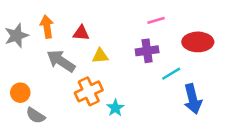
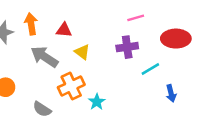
yellow triangle: (100, 56) -> (82, 52), turned 42
blue arrow: (193, 99) -> (171, 93), size x0.6
gray semicircle: (35, 115) -> (42, 109), moved

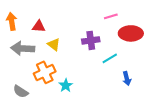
pink line: (136, 18) -> (111, 16), moved
gray arrow: (44, 57) -> (23, 48), turned -30

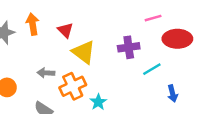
red triangle: (39, 26) -> (65, 30), turned 40
yellow triangle: (54, 44) -> (84, 52), size x1.5
gray arrow: (23, 48) -> (46, 73), moved, size x0.6

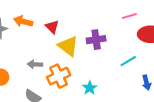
orange arrow: (33, 24) -> (23, 21), turned -66
purple cross: (129, 47) -> (96, 40), moved
cyan star: (98, 102) -> (90, 88), moved

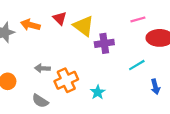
red triangle: (52, 27) -> (60, 18), moved
yellow triangle: (68, 46) -> (84, 26), moved

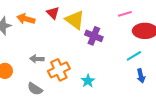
purple cross: (104, 43) -> (94, 36), turned 30
cyan line: (137, 65) -> (134, 56), moved

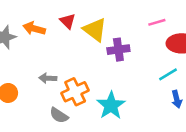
purple cross: (94, 36) -> (118, 50), turned -30
cyan star: (88, 81) -> (111, 105), size x1.6
gray semicircle: (35, 89) -> (59, 115), moved

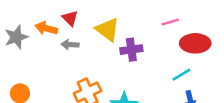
red triangle: (68, 21) -> (70, 18), moved
gray arrow: (48, 78) -> (70, 45), moved

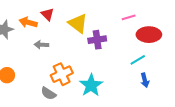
gray arrow: (70, 45) -> (41, 45), moved

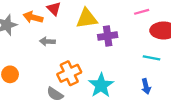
yellow triangle: (78, 23) -> (87, 18), turned -45
cyan line: (138, 60) -> (152, 58), turned 42
blue arrow: (145, 80) -> (146, 86), moved

